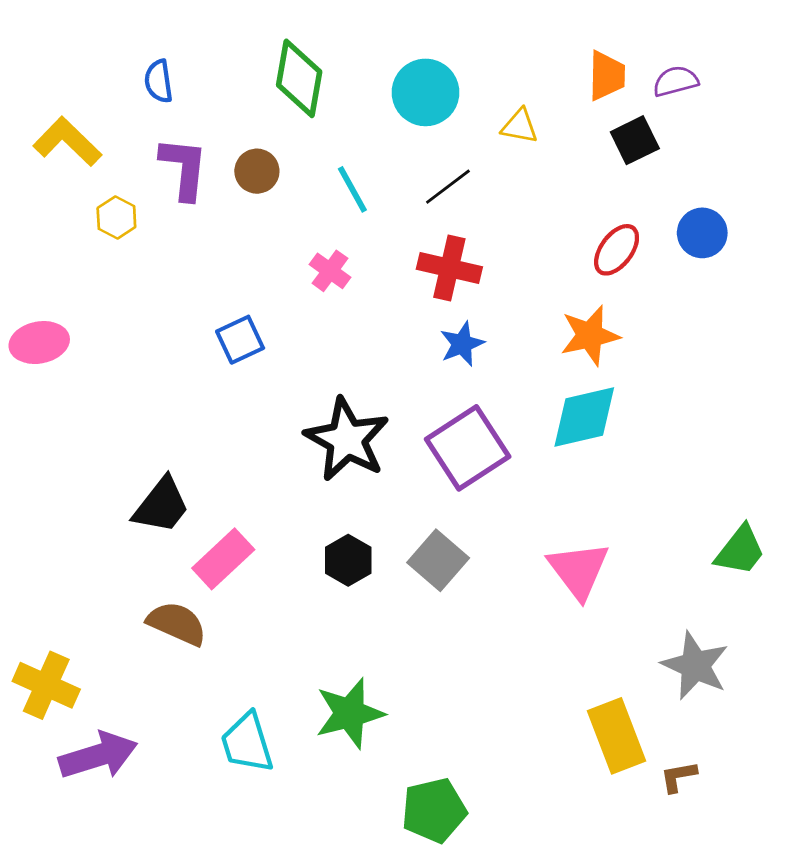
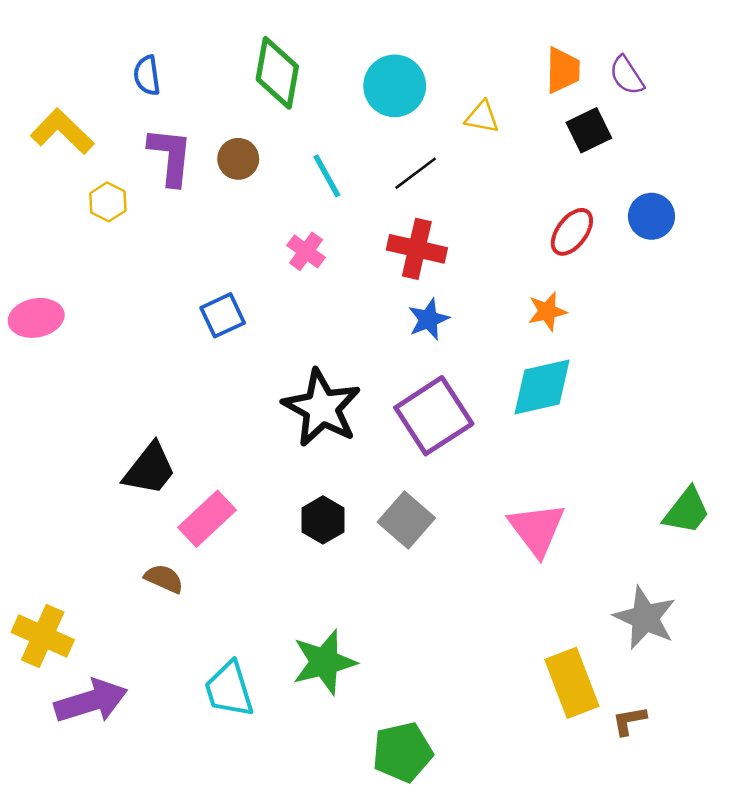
purple semicircle: (676, 81) -> (627, 75), turned -108
orange star: (590, 335) -> (547, 311), size x0.7
brown semicircle: (177, 623) -> (164, 579), size x0.7

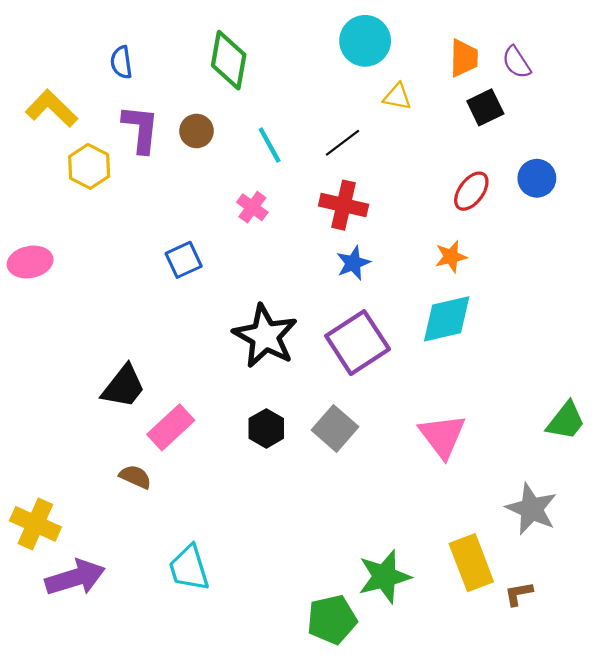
cyan circle: (395, 86) -> (365, 41), moved
yellow hexagon: (108, 202) -> (89, 166), size x1.4
green star: (324, 662) -> (384, 577), moved

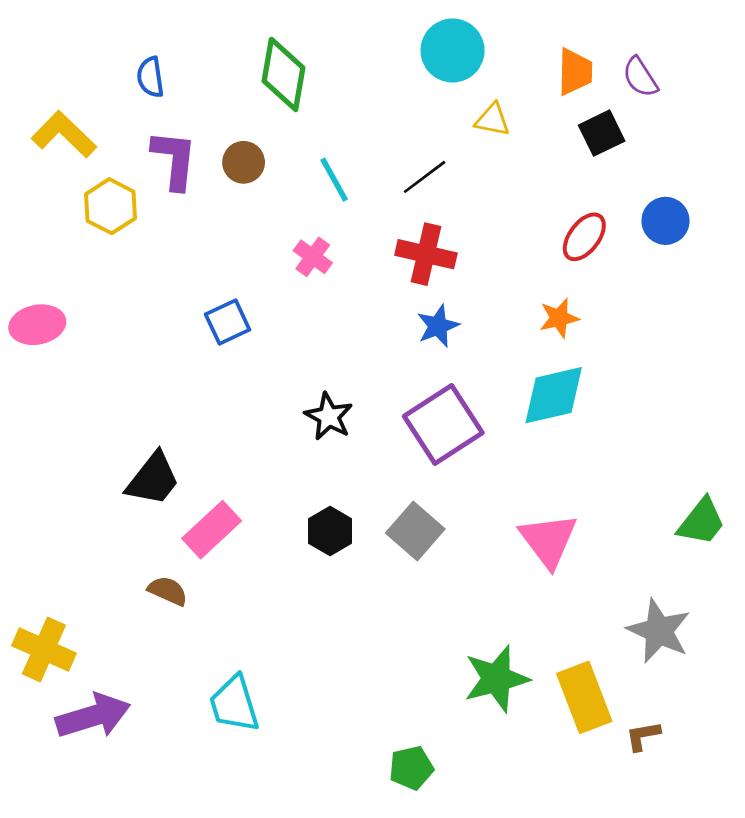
black star: (265, 336) -> (329, 417), size x0.6
green star: (384, 577) -> (496, 679), moved
green pentagon: (332, 620) -> (411, 768), size x0.7

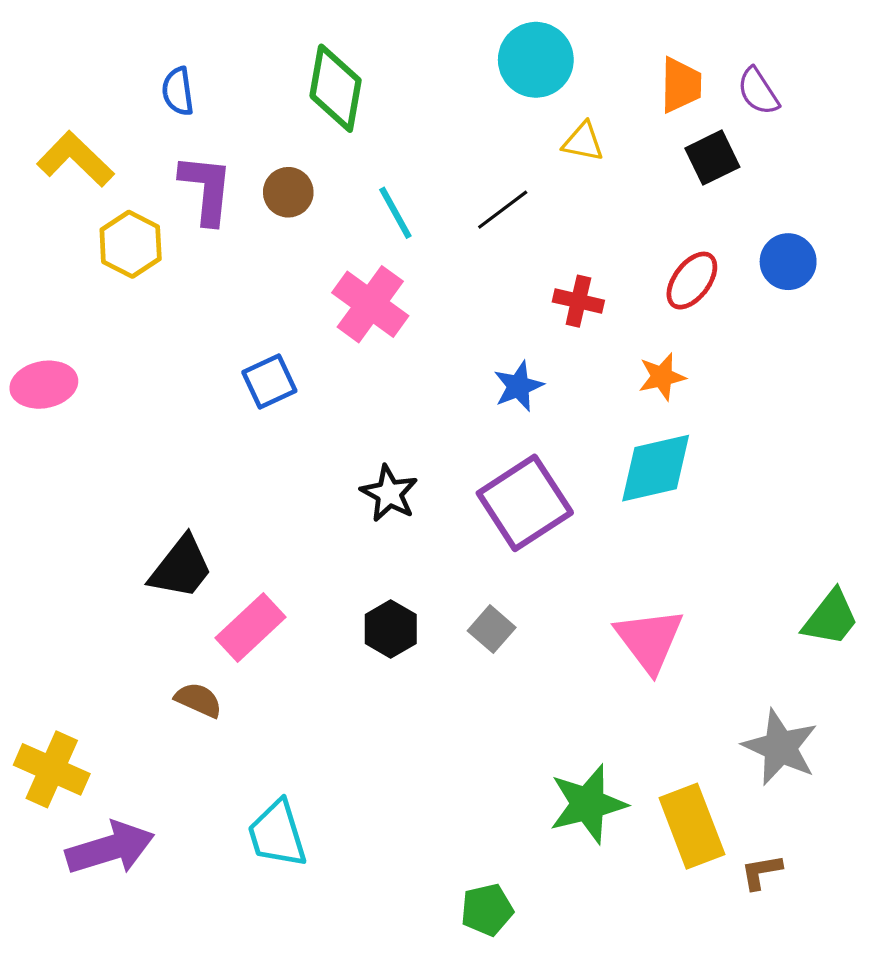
red cross: (426, 254) -> (578, 301), moved, size x0.7
pink cross: (313, 257) -> (370, 304), size x1.6
gray square: (415, 531) -> (492, 629), size x0.7

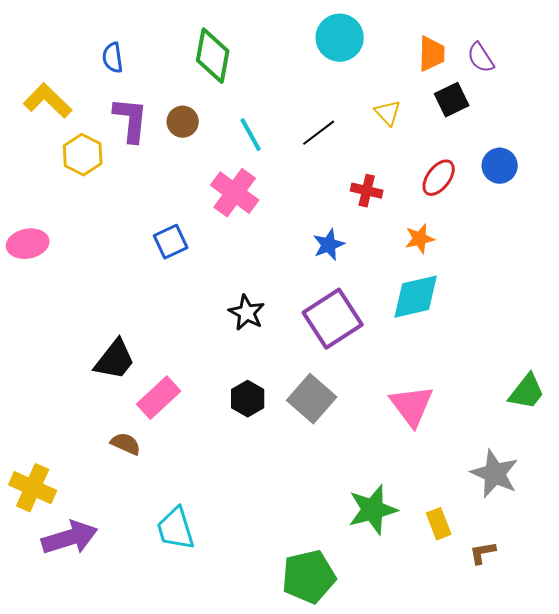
yellow triangle: (583, 142) -> (388, 113), moved, turned 36
gray square: (492, 629) -> (312, 399), size x1.6
yellow rectangle: (692, 826) -> (439, 524), size x0.6
green pentagon: (487, 910) -> (309, 577), size x1.6

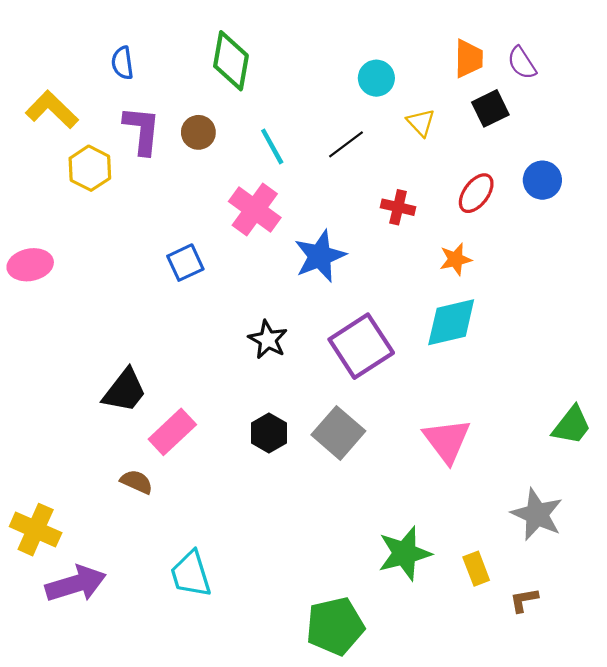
cyan circle: (340, 38) -> (376, 78), moved, size x0.7
blue star: (329, 245) -> (320, 256), moved, size x1.5

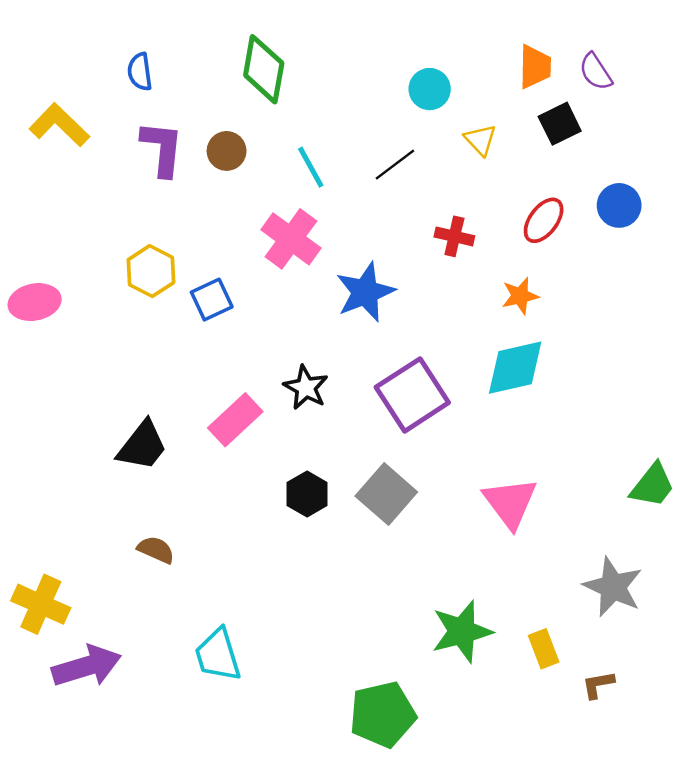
yellow hexagon: (90, 168) -> (151, 271), moved
pink rectangle: (172, 432) -> (235, 420), moved

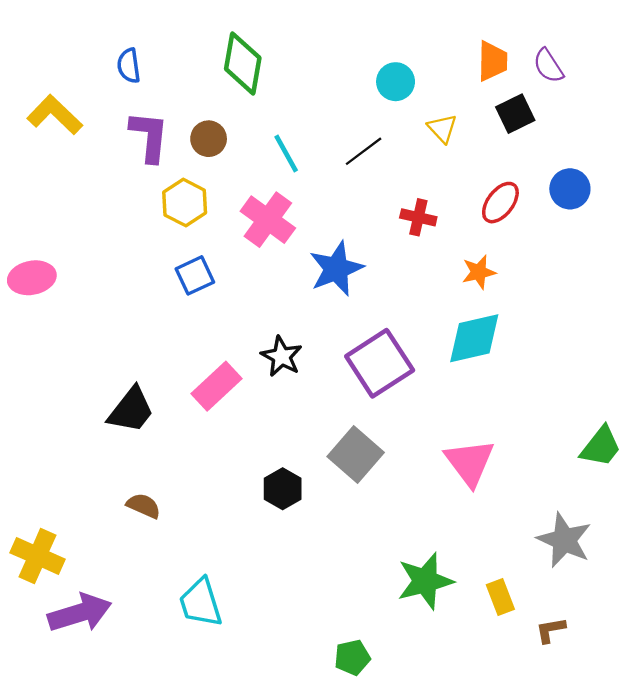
yellow hexagon: (151, 271) -> (185, 203), moved
black hexagon: (307, 494) -> (283, 489), moved
green pentagon: (383, 714) -> (352, 657), size x0.6

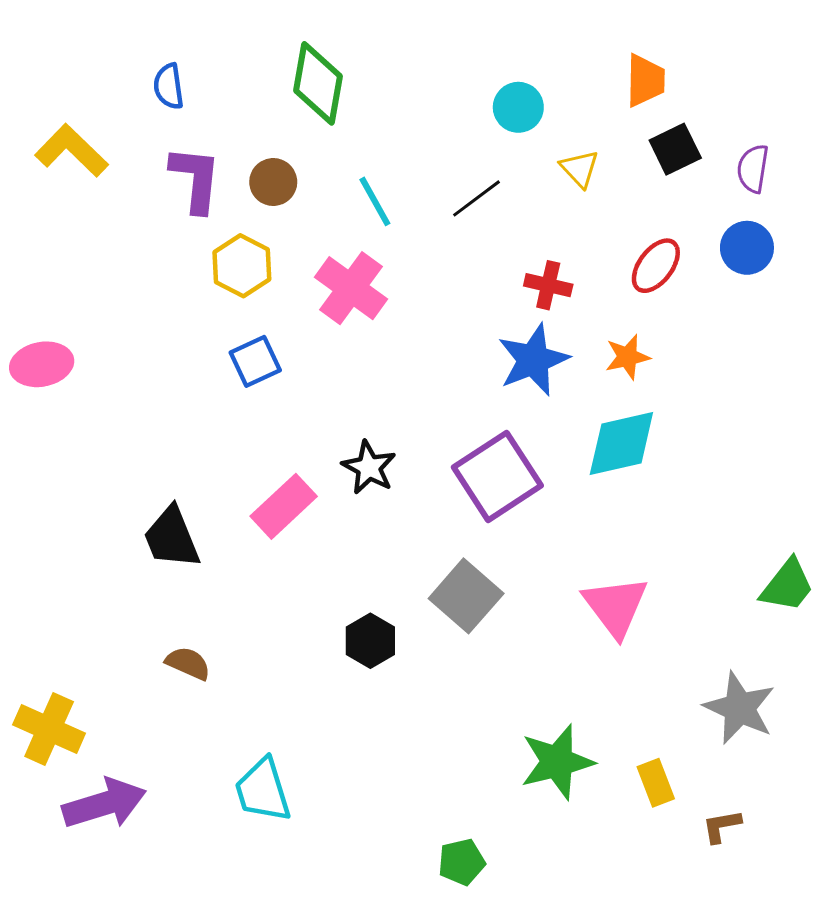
purple semicircle: (548, 66) -> (753, 169), moved, turned 42
blue star: (336, 269) -> (533, 360), moved
black trapezoid: (131, 410) -> (172, 538), turned 120

